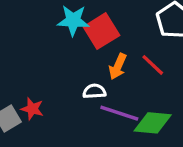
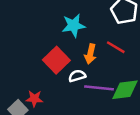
cyan star: (73, 20) -> (74, 26), moved
red square: (101, 31) -> (56, 60), moved

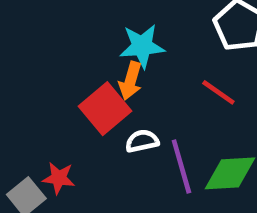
orange arrow: (90, 54) -> (130, 81), moved
purple line: (99, 88) -> (181, 166), turned 64

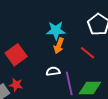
orange arrow: (130, 81) -> (59, 46), moved
red square: (105, 109) -> (16, 55), moved

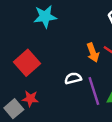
cyan star: (56, 30) -> (45, 17), moved
orange arrow: (59, 46) -> (93, 53), moved, turned -35

